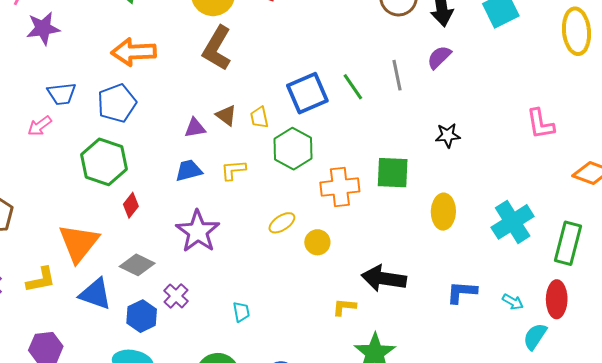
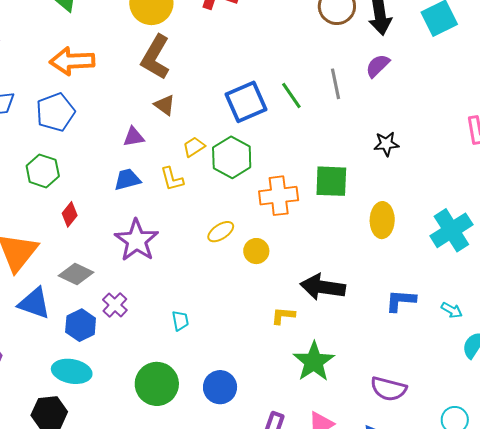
brown triangle: (226, 115) -> (165, 105), moved
yellow trapezoid: (259, 117) -> (194, 147), moved, turned 70
green hexagon: (104, 162) -> (43, 171), size x0.7
yellow L-shape: (233, 170) -> (172, 179), turned -100

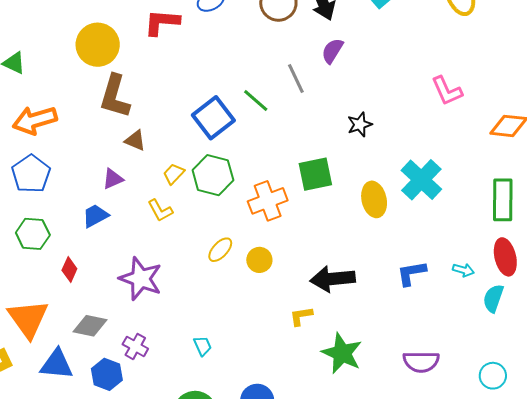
blue trapezoid: (127, 179) -> (95, 216), moved
cyan cross: (451, 230) -> (421, 180), moved

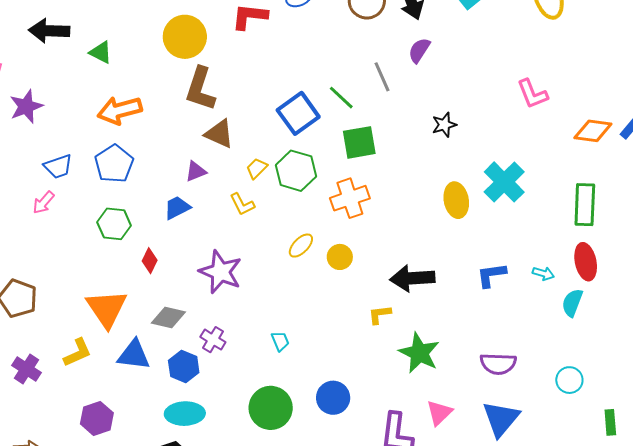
brown triangle: (135, 140) -> (219, 134), size x1.4
green square: (315, 174) -> (359, 142), moved

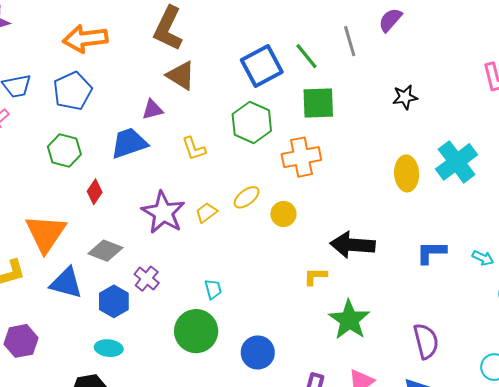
yellow trapezoid: (257, 168) -> (206, 213), moved
blue trapezoid: (177, 208) -> (129, 143), size x1.4
purple semicircle: (498, 364) -> (426, 341), turned -114
green circle: (271, 408) -> (196, 331), moved
cyan ellipse: (185, 414) -> (109, 348), size x0.7

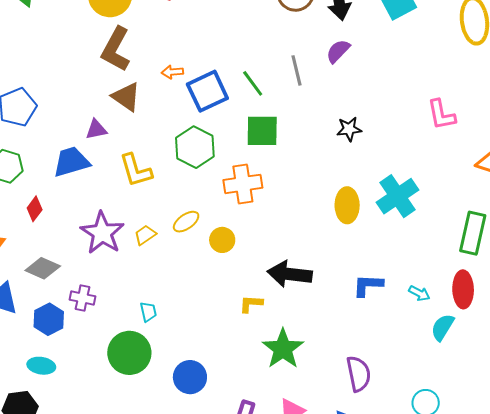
orange arrow: (85, 39) -> (172, 72), moved, size x0.5
yellow L-shape: (194, 149) -> (136, 170), size x1.4
purple cross: (147, 279) -> (82, 298), turned -30

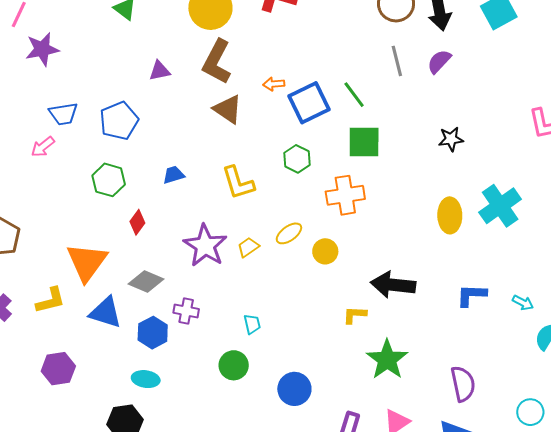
gray line: (296, 70) -> (397, 61), moved
purple triangle: (96, 129) -> (160, 71), moved
green hexagon: (195, 147) -> (297, 159), size x0.7
blue trapezoid: (71, 162) -> (174, 175), size x0.6
green circle: (129, 353) -> (234, 365), size x0.7

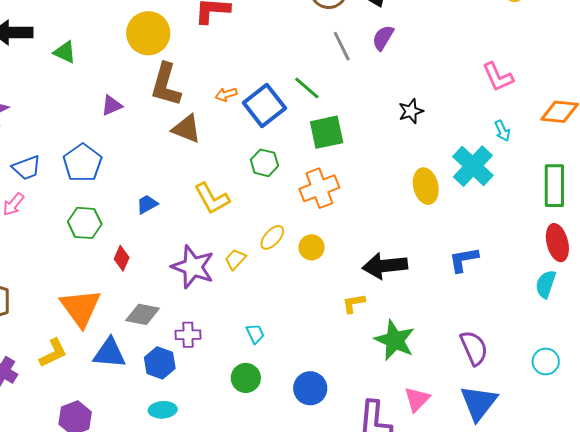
cyan arrow: (523, 303) -> (502, 131), moved, turned 50

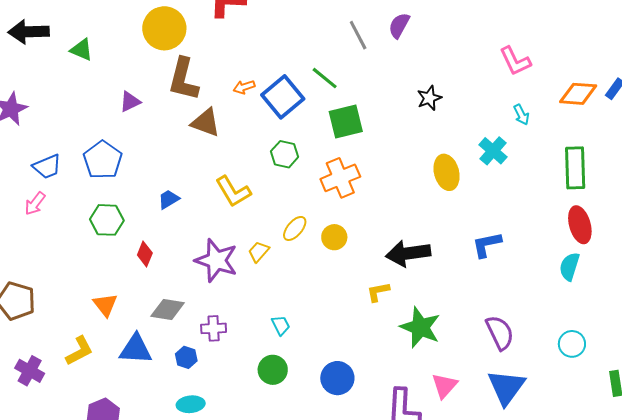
cyan cross: (473, 166) -> (493, 151), size x0.7
orange triangle: (81, 308) -> (105, 305), size x0.6
blue hexagon: (160, 363) -> (186, 357), size x0.7

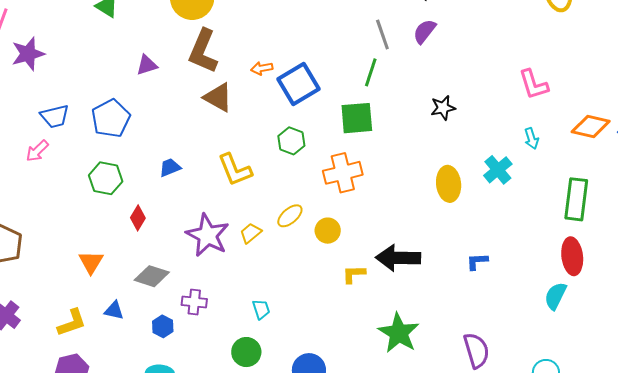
green line: (325, 78) -> (371, 72), moved, turned 60
blue L-shape: (487, 245) -> (477, 261), size x0.7
yellow L-shape: (378, 292) -> (354, 274), moved
blue triangle: (136, 349) -> (114, 310), size x0.6
yellow L-shape: (79, 351) -> (72, 323), moved

